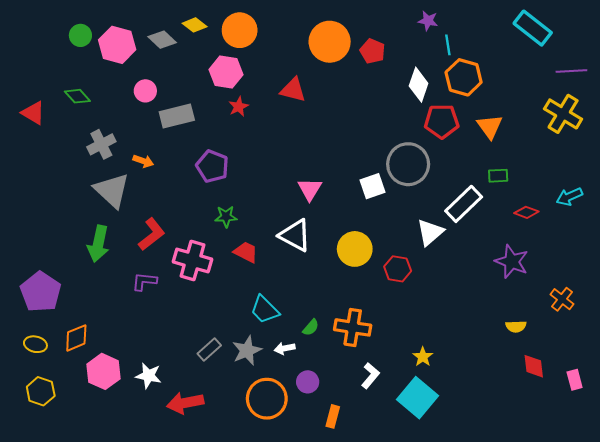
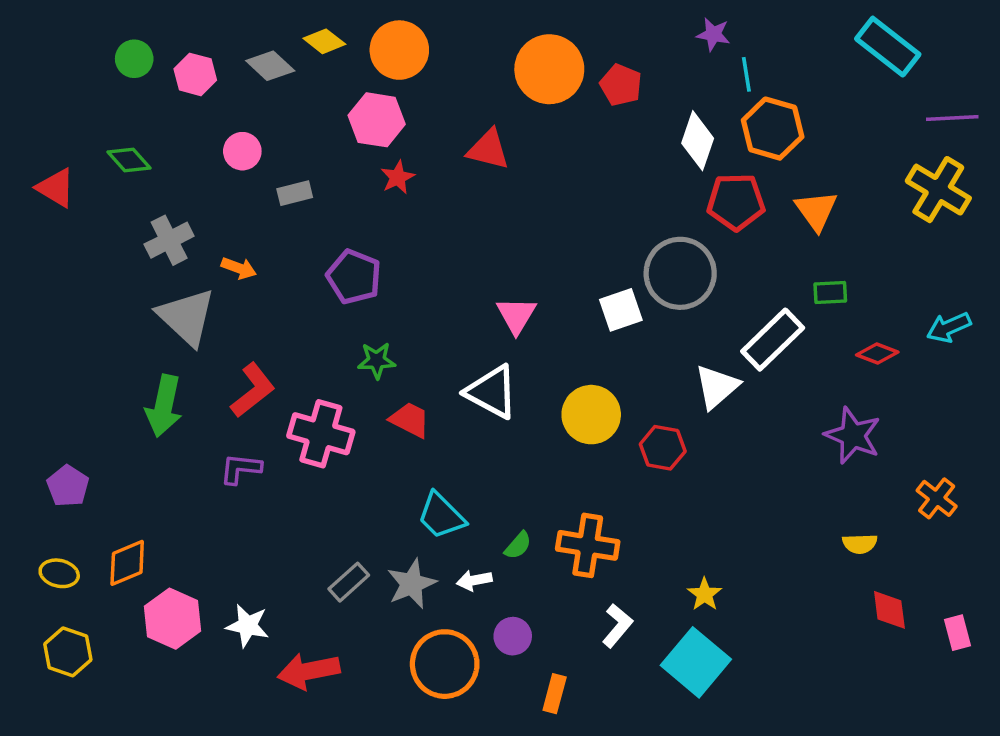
pink hexagon: (117, 45) -> (195, 74), size x0.7
gray rectangle: (177, 116) -> (295, 193), size x0.6
purple pentagon: (41, 292) -> (68, 486), size x0.6

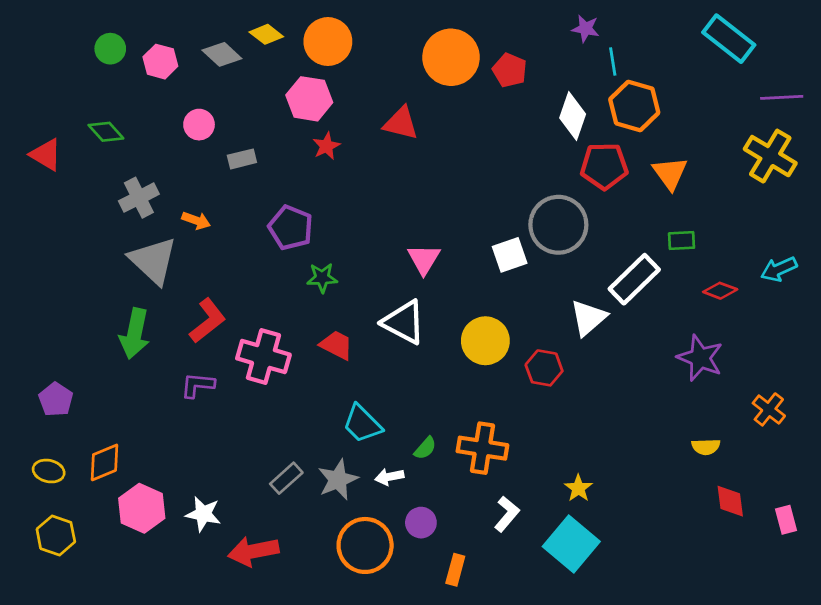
green star: (377, 361) -> (322, 278), moved

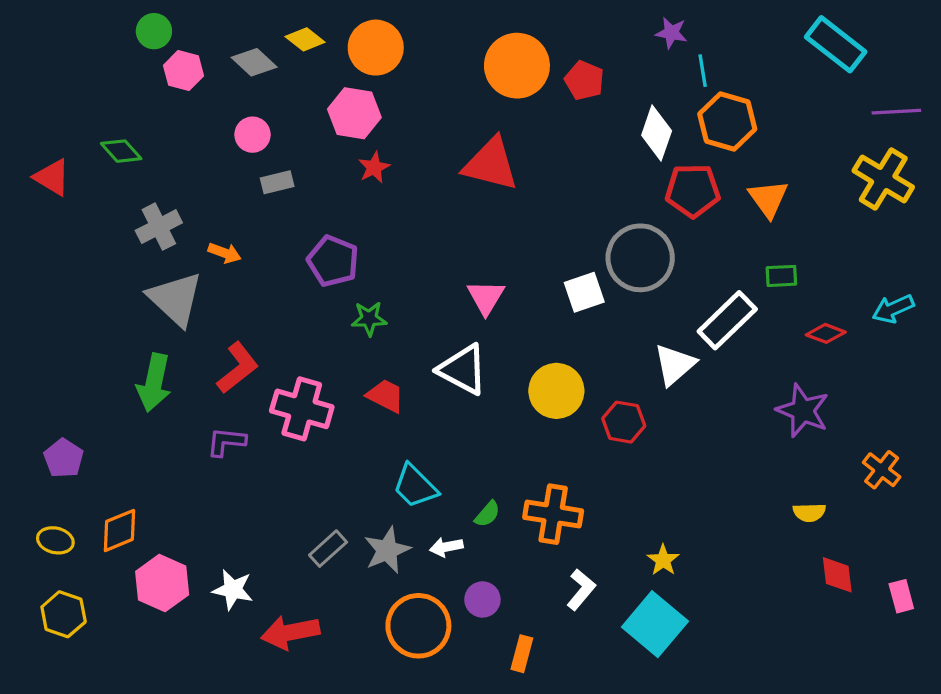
green circle: (110, 49) -> (154, 31), moved
red triangle: (401, 123) -> (491, 164), moved, size x1.4
pink circle: (199, 125) -> (252, 135), moved

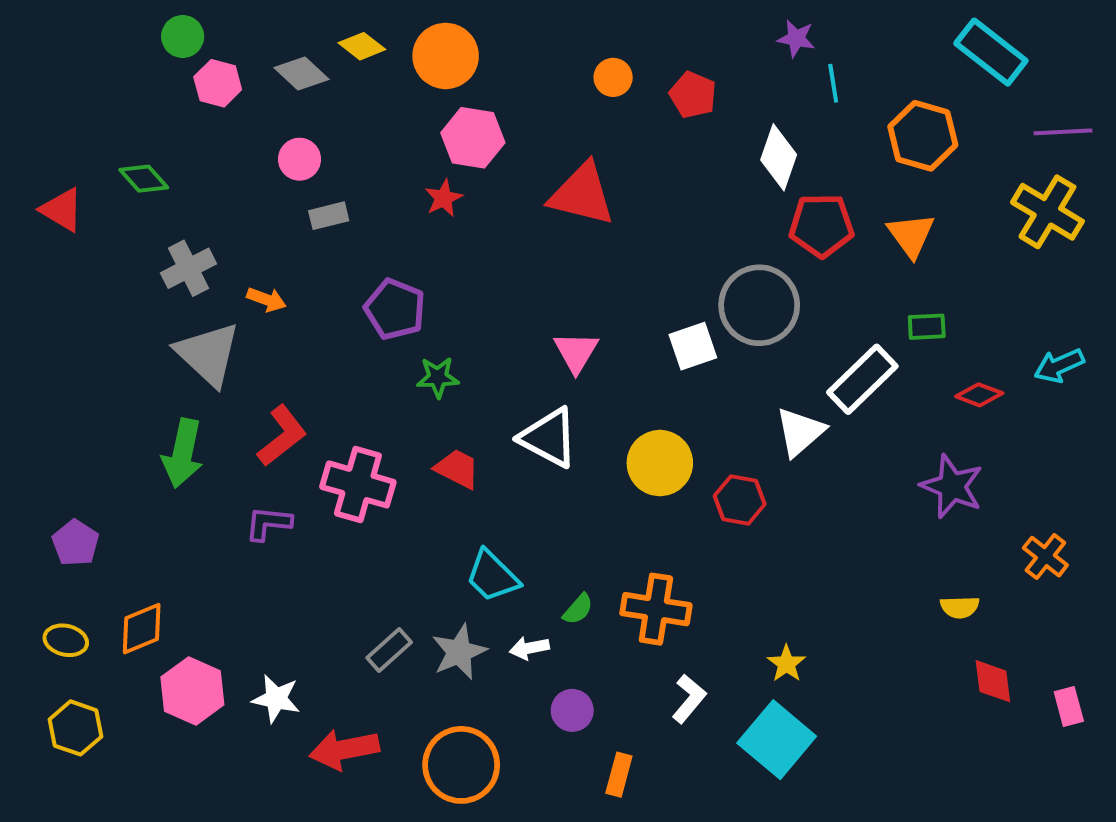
orange circle: (517, 66) -> (613, 77), size x0.5
pink hexagon: (354, 113) -> (473, 138), moved
orange hexagon: (727, 121) -> (923, 136), moved
orange circle: (418, 626) -> (461, 765), moved

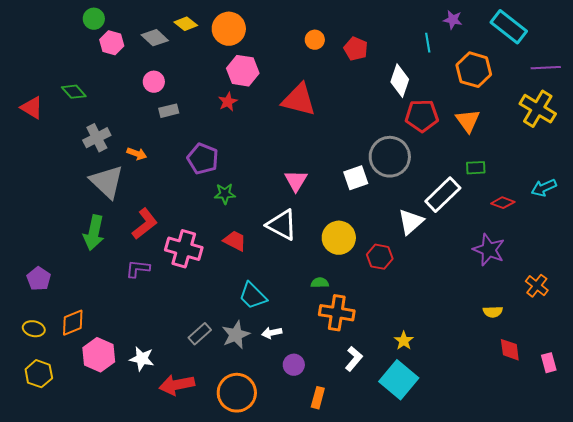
purple star: (796, 38) -> (453, 20), moved
green semicircle: (578, 609) -> (320, 283), moved, turned -132

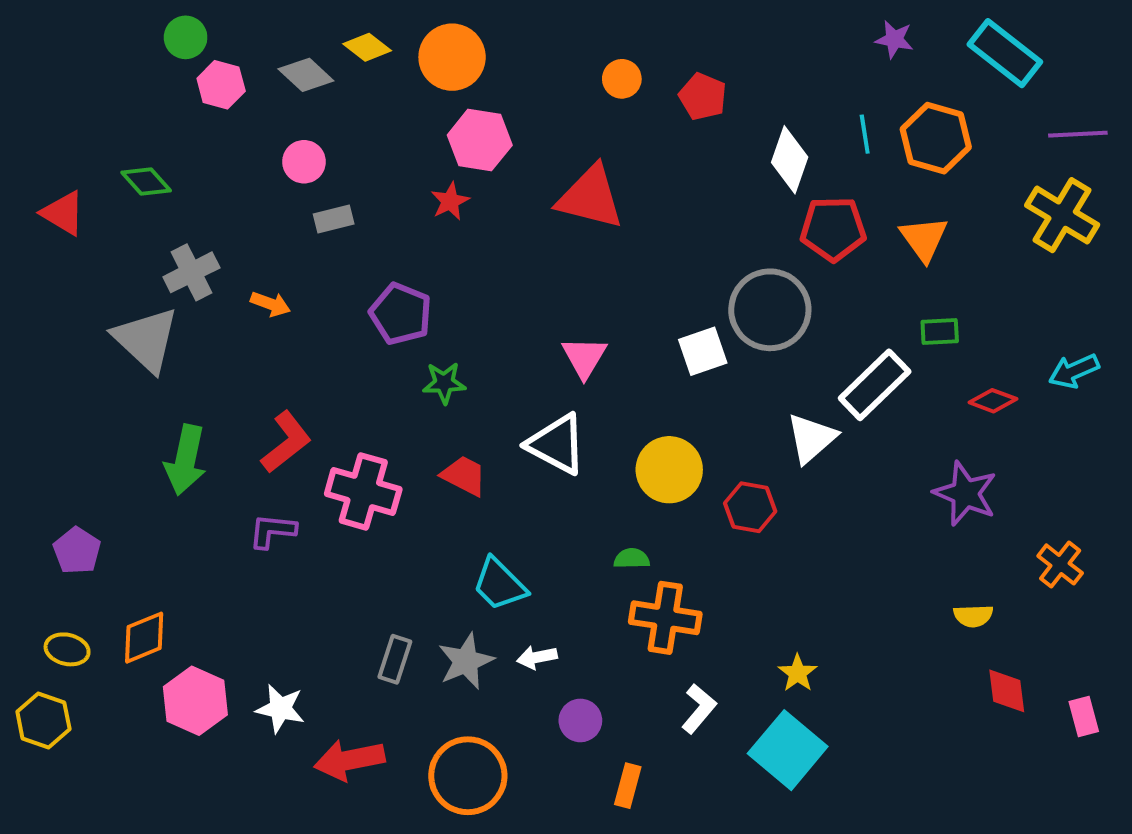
cyan line: (428, 43) -> (865, 134), moved
gray triangle: (107, 182) -> (146, 339), moved
gray rectangle: (200, 334) -> (395, 659), turned -30
yellow hexagon: (39, 374) -> (43, 720), moved

